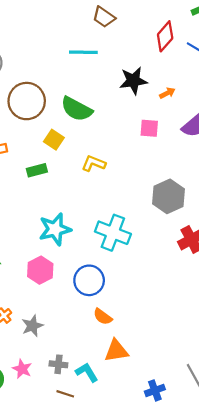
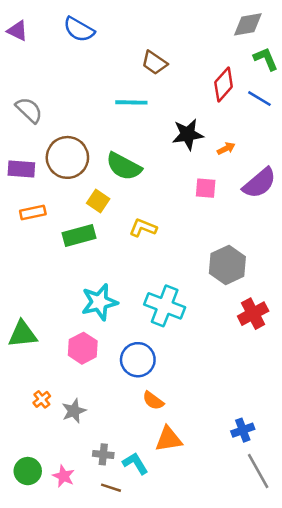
green rectangle: (37, 170) -> (79, 236), size x1.4
pink star: (22, 369) -> (64, 476), moved
blue cross: (155, 390) -> (243, 430), moved

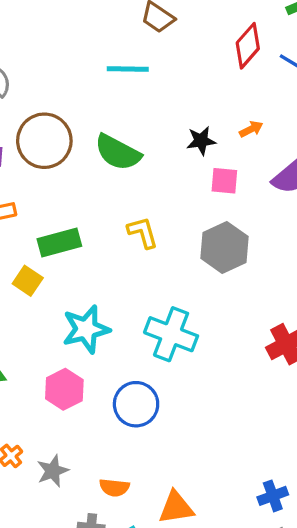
black star: (188, 134) -> (201, 141), moved, size x0.7
yellow square: (98, 201) -> (28, 281), moved
yellow L-shape: (143, 228) -> (143, 232), turned 52
gray hexagon: (227, 265) -> (224, 247), moved
orange semicircle: (153, 401) -> (114, 488), moved, turned -30

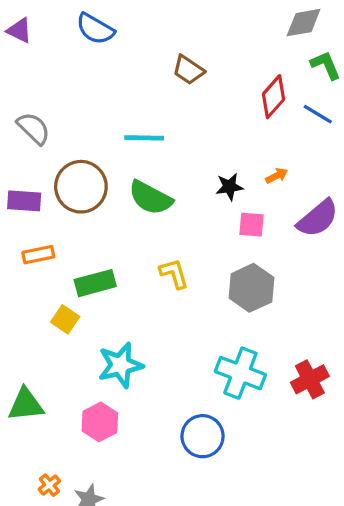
cyan line: (128, 69) -> (144, 138), moved
cyan cross: (171, 334) -> (240, 373), moved
blue circle: (136, 404) -> (203, 436), moved

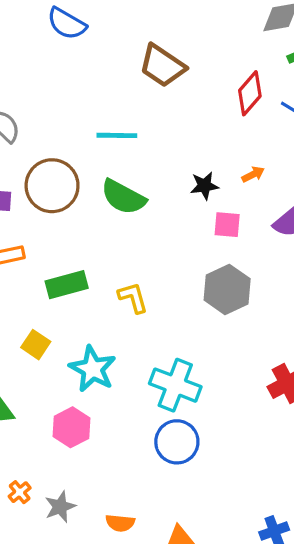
brown trapezoid: (188, 70) -> (162, 66), size x1.4
yellow L-shape: (174, 274) -> (133, 298), moved
yellow square: (65, 319) -> (36, 345), moved
cyan star: (120, 365) -> (93, 369), turned -30
cyan cross: (240, 373) -> (175, 385), moved

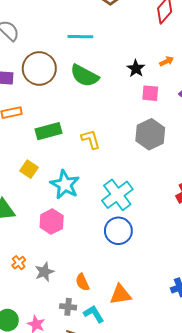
black star: (204, 186) -> (136, 68), turned -30
cyan cross: (175, 385) -> (117, 195), turned 32
orange semicircle: (120, 523) -> (82, 282), turned 60

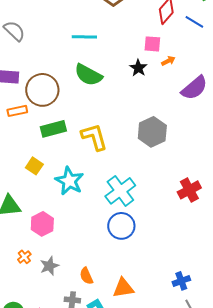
brown circle: (39, 68) -> (42, 90), moved
pink square: (150, 93) -> (152, 44), moved
yellow L-shape: (91, 139) -> (94, 137), size x1.4
pink hexagon: (52, 222) -> (42, 224), moved

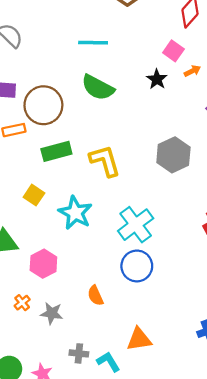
pink square: (152, 44) -> (173, 51), turned 30
gray star: (49, 266) -> (52, 313), turned 30
orange semicircle: (86, 276) -> (95, 296), moved

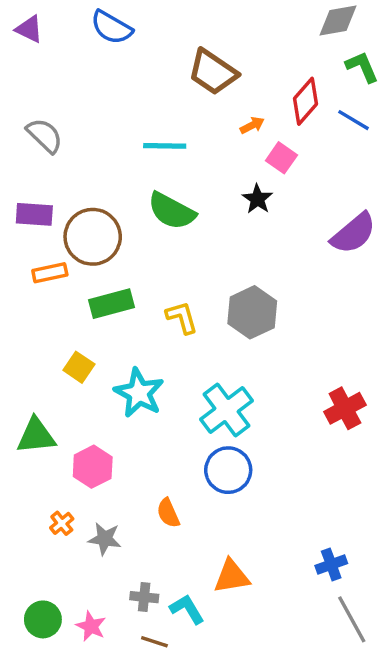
orange arrow: (192, 71) -> (252, 125), moved
gray hexagon: (173, 155) -> (252, 312), moved
yellow L-shape: (105, 161) -> (182, 317), size x0.7

